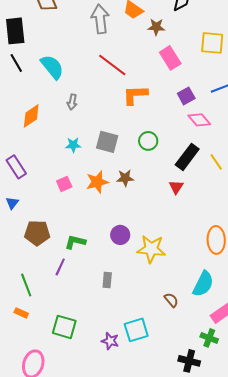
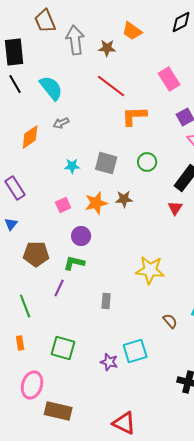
gray arrow: (100, 19) -> (75, 40), moved
brown star: (156, 27) -> (107, 48), moved
gray arrow: (72, 102) -> (61, 123), moved, turned 56
purple circle: (120, 235) -> (81, 236), moved
orange rectangle: (21, 313) -> (20, 343), moved, turned 56

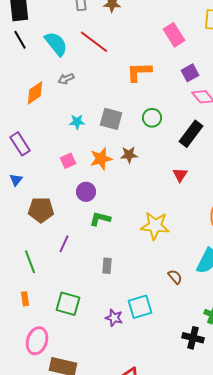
red line: (111, 86) -> (94, 42), moved
red triangle: (175, 208) -> (180, 175), moved
green L-shape: (74, 263) -> (100, 219), moved
gray rectangle: (106, 301) -> (107, 266), moved

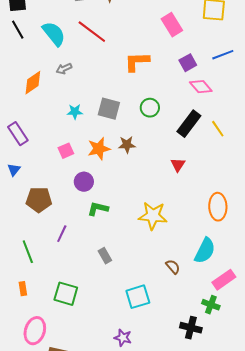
gray rectangle: (107, 266) -> (105, 256), turned -35
purple star: (114, 318) -> (123, 338), moved

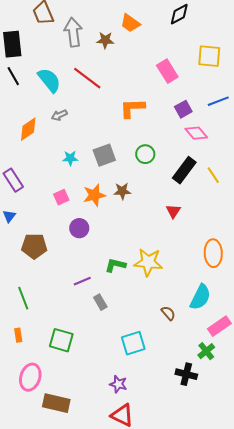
gray square: (109, 109) -> (104, 155), turned -35
green L-shape: (98, 209) -> (115, 265), moved
purple line: (62, 234) -> (82, 281), moved, turned 42
green cross: (211, 305) -> (206, 351), turned 30

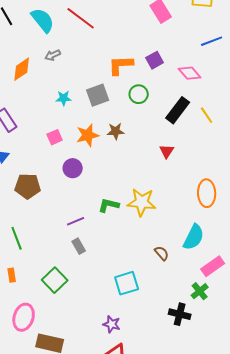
orange L-shape: (132, 108) -> (121, 65), moved
purple square: (183, 109) -> (155, 60), moved
gray rectangle: (100, 302) -> (79, 246), moved
green square: (61, 340) -> (55, 280), turned 30

